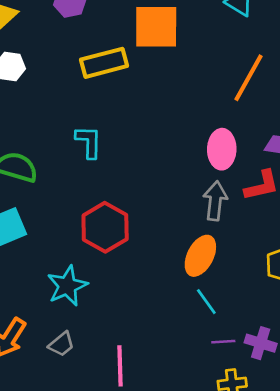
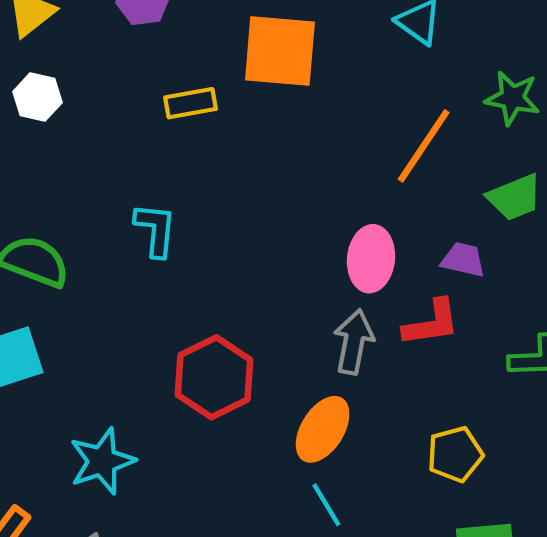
yellow rectangle: (104, 63) -> (191, 103), size x0.7
red hexagon: (105, 227) -> (214, 377), moved

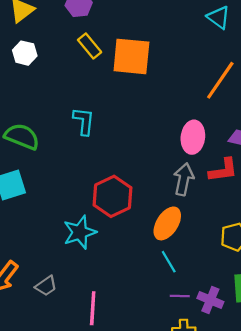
orange square: (280, 51) -> (131, 56), moved
yellow rectangle: (191, 103) -> (90, 46), moved, turned 60
cyan star: (102, 461) -> (80, 232), moved

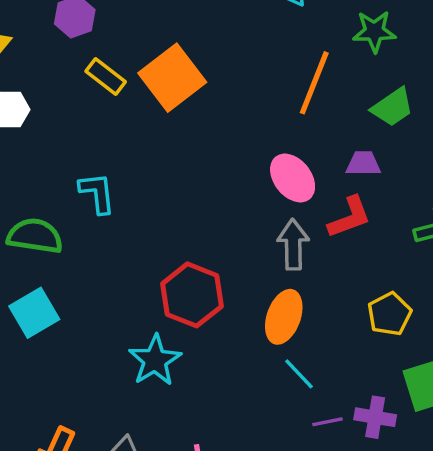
orange square: (131, 56) -> (172, 78), turned -30
cyan L-shape: (84, 121) -> (97, 193), moved
pink ellipse: (193, 137) -> (293, 178), turned -32

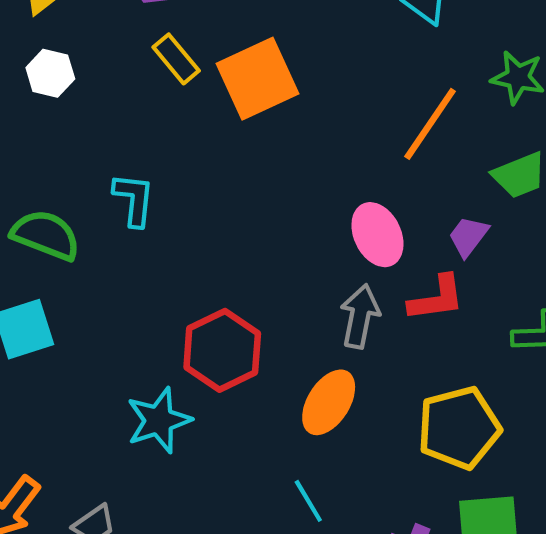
purple trapezoid: (363, 164) -> (468, 236), turned -66
yellow pentagon: (389, 314) -> (459, 428), size x1.5
cyan line: (299, 374) -> (308, 501), moved

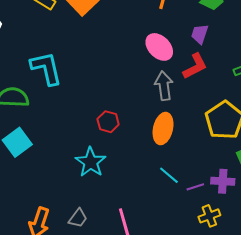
cyan L-shape: (134, 200) -> (46, 68), size x1.4
red hexagon: (222, 350) -> (108, 122), size x0.6

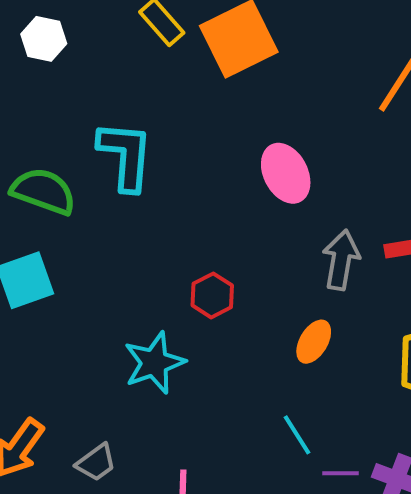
pink ellipse: (159, 47) -> (286, 173), moved
orange ellipse: (163, 129) -> (314, 342), size x0.7

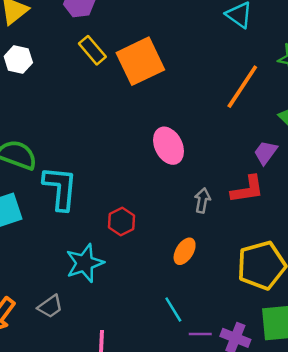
cyan L-shape: (125, 156) -> (60, 188), moved
gray arrow: (341, 260) -> (202, 200), size x0.7
gray trapezoid: (96, 463) -> (50, 306), moved

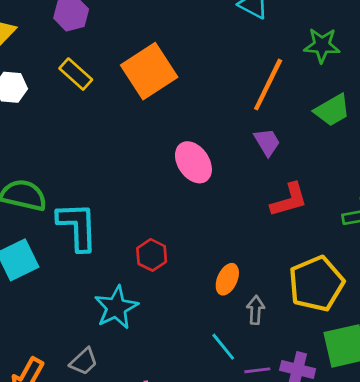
yellow rectangle: (92, 50) -> (76, 74), moved
purple trapezoid: (266, 153) -> (267, 142), moved, turned 120
gray arrow: (202, 200) -> (256, 310), moved

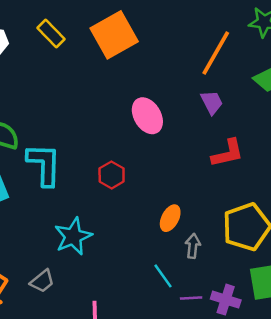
red hexagon: (152, 255) -> (112, 175), moved

